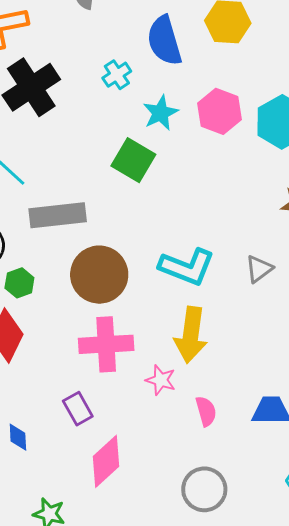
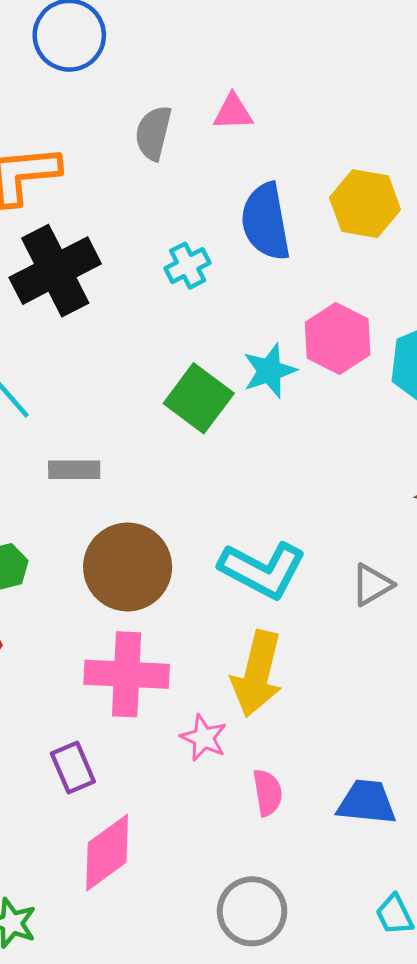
cyan star: (160, 113) -> (270, 371), moved
gray rectangle: (58, 215) -> (74, 470), size x0.6

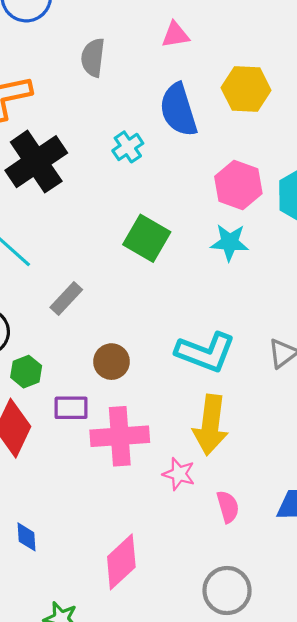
pink triangle: (233, 112) -> (175, 35), moved
cyan star: (270, 371) -> (230, 242), moved, turned 30
gray rectangle: (74, 470) -> (66, 298), turned -40
brown circle: (128, 567) -> (112, 362), size x0.6
purple rectangle: (73, 767) -> (71, 408), moved, turned -60

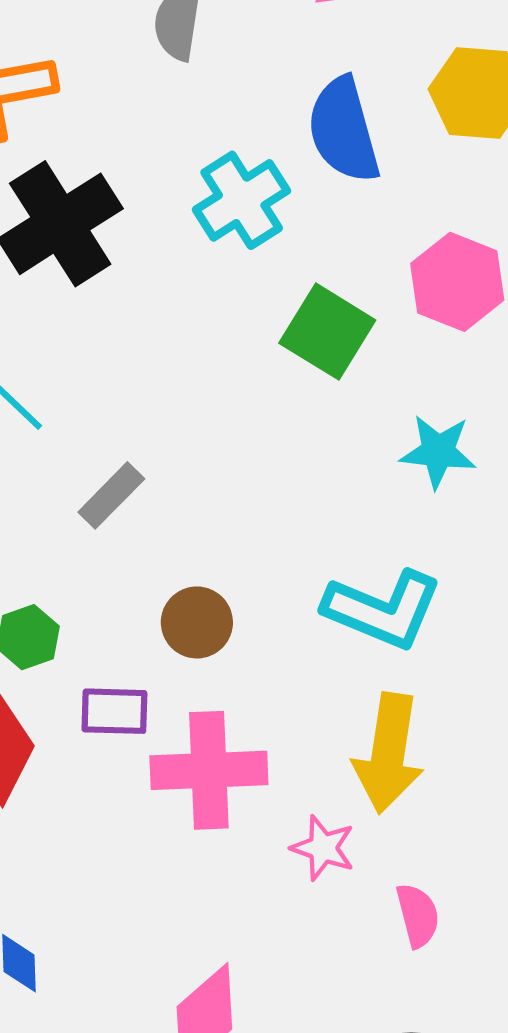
cyan cross: (128, 147) -> (242, 200), size x1.5
green square: (147, 238) -> (327, 332), moved
cyan star: (230, 242) -> (438, 452), moved

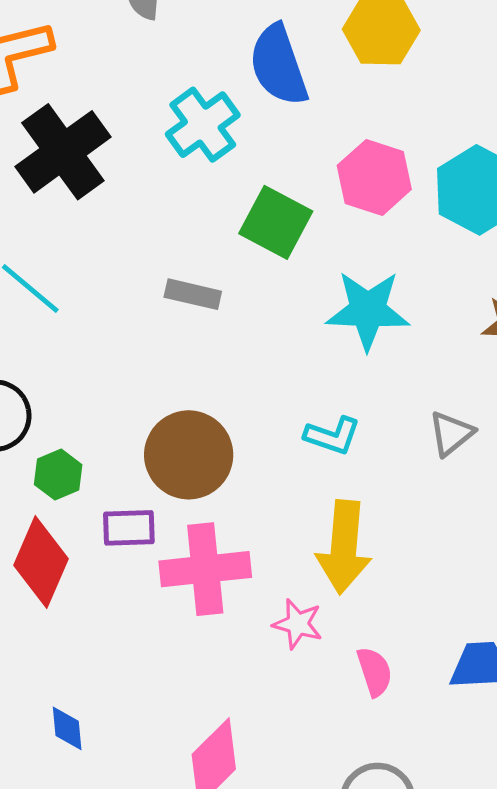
cyan star: (438, 452) -> (368, 310), size x1.4
gray rectangle: (111, 495) -> (193, 294), moved, turned 62
cyan L-shape: (383, 609) -> (332, 436), size x0.6
brown circle: (197, 622) -> (189, 455), size x1.6

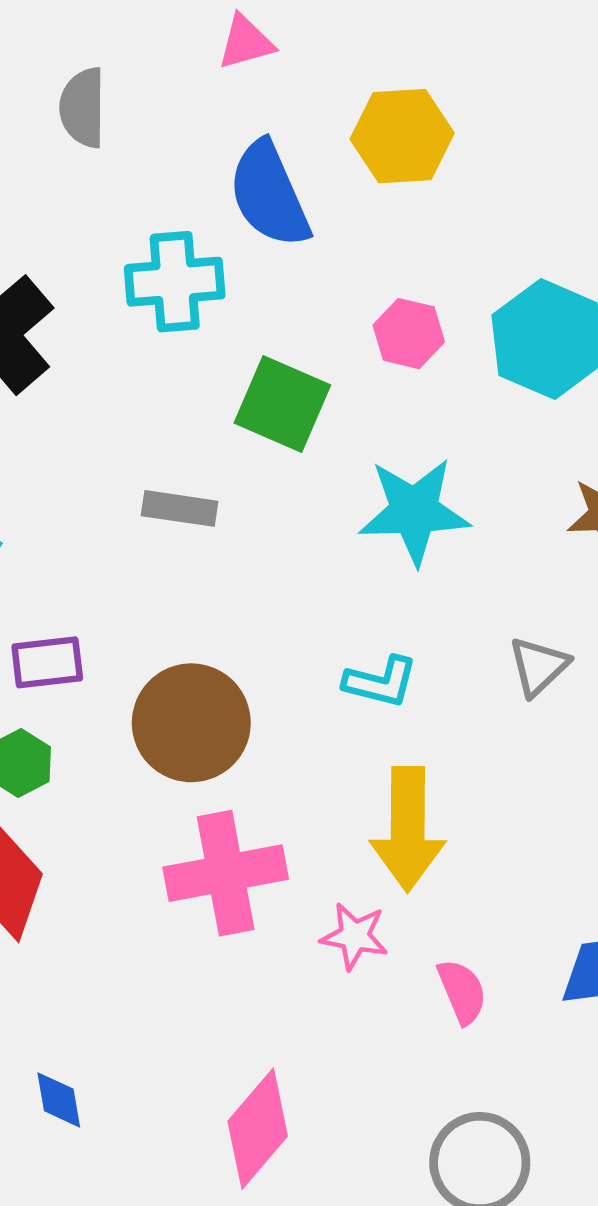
cyan cross: (203, 125) -> (175, 282), turned 36
pink hexagon: (374, 177) -> (409, 334), size x0.7
purple rectangle: (129, 528) -> (47, 662), moved

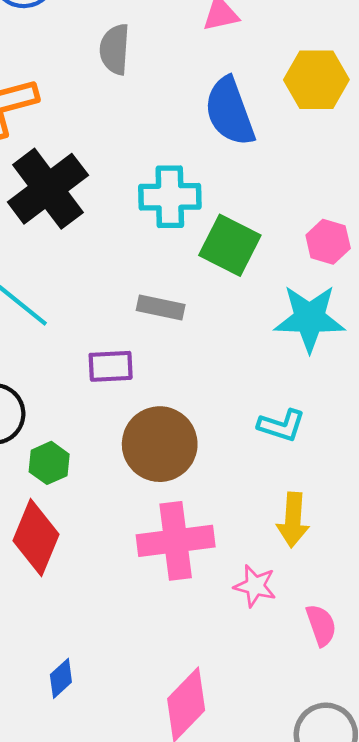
cyan cross: (175, 282) -> (170, 197), moved
pink hexagon: (409, 334) -> (328, 242), moved
purple rectangle: (47, 662) -> (111, 366), moved
yellow arrow: (408, 829) -> (293, 520), size x0.7
blue diamond: (59, 1100) -> (61, 678), turned 54

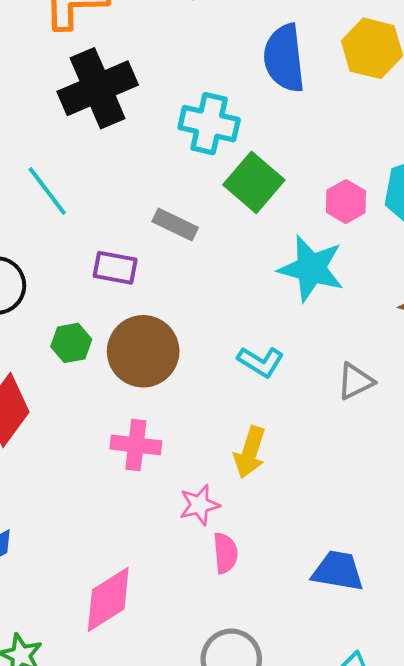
green hexagon: (49, 463) -> (71, 343), moved
pink cross: (176, 541) -> (136, 445), size x0.7
pink star: (255, 586) -> (199, 505), turned 30
pink semicircle: (321, 625) -> (225, 553), moved

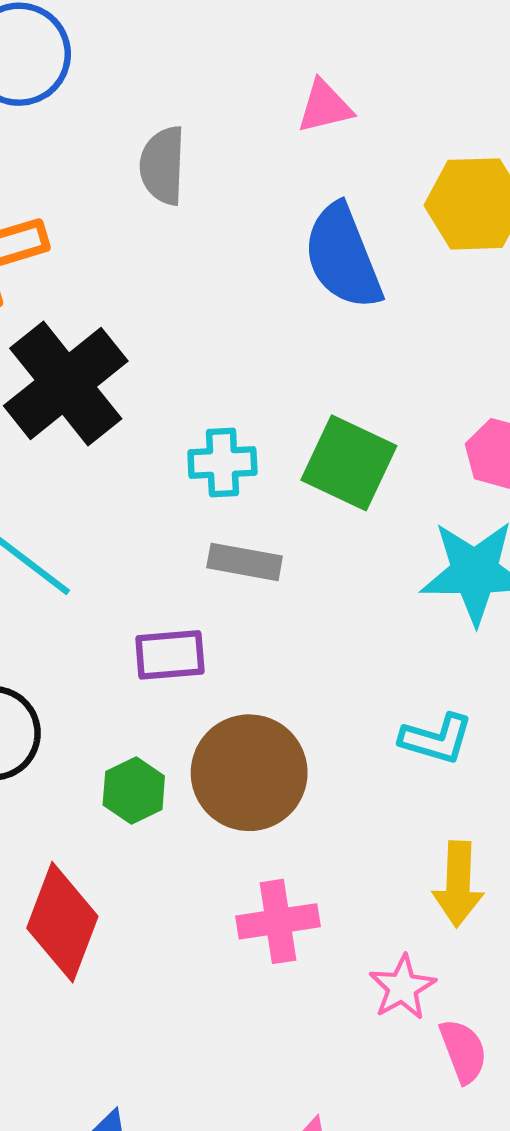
cyan cross: (209, 124) -> (222, 463), moved, size x0.7

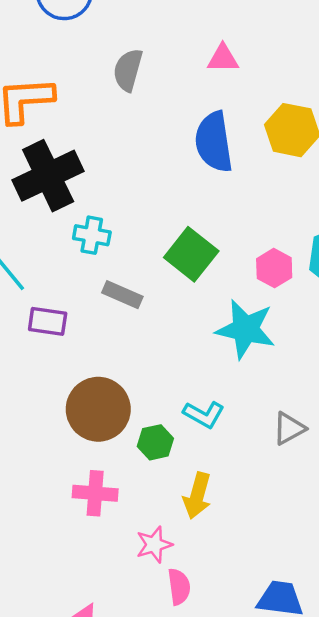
cyan cross: (222, 463) -> (92, 235), moved
purple rectangle: (170, 655) -> (48, 321), moved
green hexagon: (134, 790) -> (155, 442), moved

